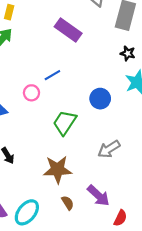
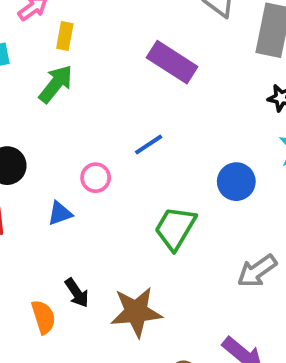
pink circle: (31, 93) -> (96, 178), moved
brown star: (57, 170) -> (136, 312), moved

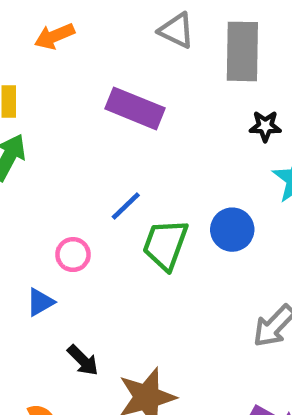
green trapezoid: (175, 228) -> (165, 245), moved
black arrow: (77, 293) -> (83, 360), moved

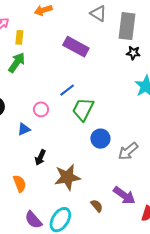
black star: (265, 126) -> (133, 53), moved
blue circle: (232, 230) -> (100, 139), moved
black arrow: (83, 360) -> (40, 157), turned 63

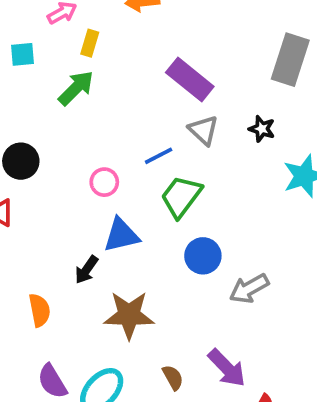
gray triangle: (98, 13) -> (203, 130), moved
black star: (133, 53) -> (262, 129), moved
blue triangle: (24, 129) -> (121, 235), moved, size x1.5

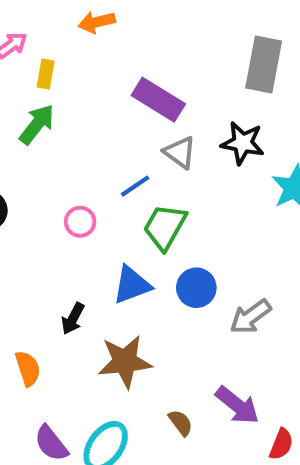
black star: (262, 129) -> (243, 143), size x1.5
blue triangle: (121, 235) -> (132, 285), moved

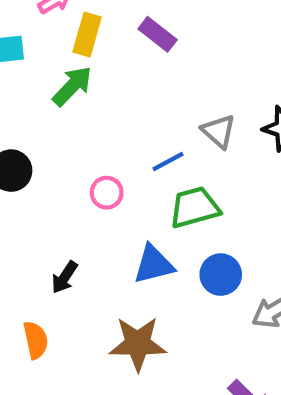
yellow rectangle: (46, 74) -> (87, 34), size x1.4
purple rectangle: (158, 100) -> (158, 34), moved, size x0.7
green trapezoid: (165, 227) -> (195, 207), turned 39
black arrow: (73, 319) -> (65, 277), moved

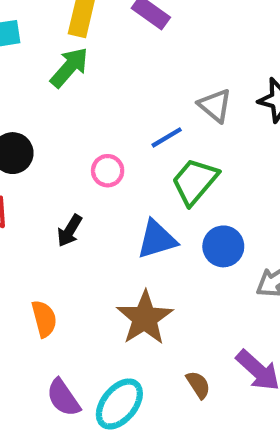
green trapezoid: (195, 207) -> (195, 181), turned -32
black arrow: (65, 277) -> (70, 231), moved
brown star: (138, 344) -> (145, 318), turned -30

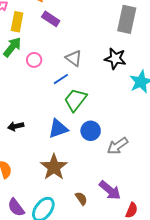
gray triangle: (215, 106) -> (74, 58), moved
pink circle: (108, 171) -> (34, 60), moved
black arrow: (70, 231) -> (16, 126), turned 49

